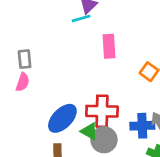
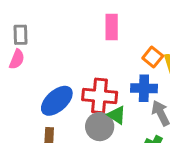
blue cross: (142, 126) -> (144, 88), moved
green triangle: (89, 131) -> (117, 115), moved

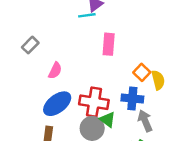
gray rectangle: (21, 35) -> (30, 45), turned 42
pink semicircle: (17, 59) -> (55, 71), moved

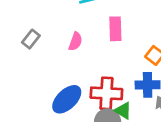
pink semicircle: (55, 71) -> (75, 42), moved

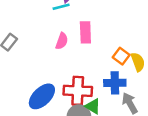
pink semicircle: (75, 42) -> (62, 41), moved

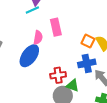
red cross: (78, 91) -> (58, 75), size x0.7
blue ellipse: (42, 96) -> (29, 56), moved

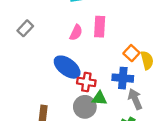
blue ellipse: (29, 56) -> (67, 67), moved, turned 75
green triangle: (73, 85) -> (99, 98), turned -32

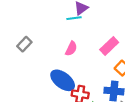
pink rectangle: (100, 27) -> (109, 46), moved, turned 42

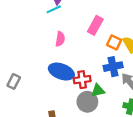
gray rectangle: (24, 44) -> (14, 81), moved

